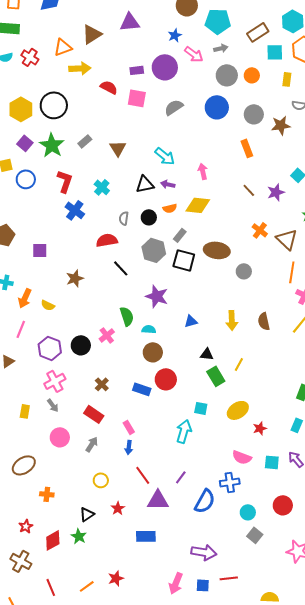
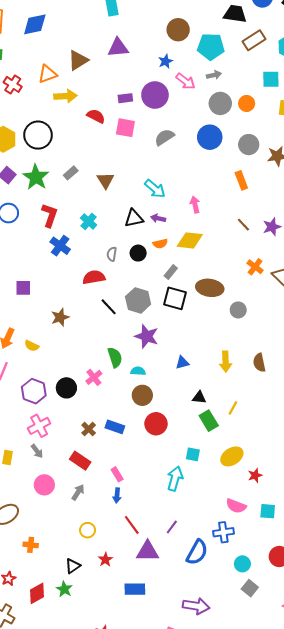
brown rectangle: (258, 32) -> (254, 40), moved
gray hexagon: (154, 250) -> (138, 300), moved
blue rectangle: (142, 389) -> (115, 427), moved

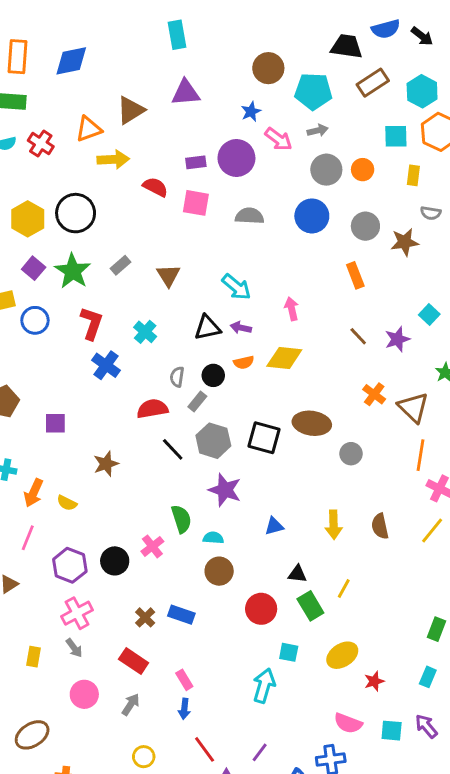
gray semicircle: (164, 137) -> (250, 216), turned 36
gray rectangle: (171, 272) -> (197, 402), moved
red circle: (156, 424) -> (261, 609), moved

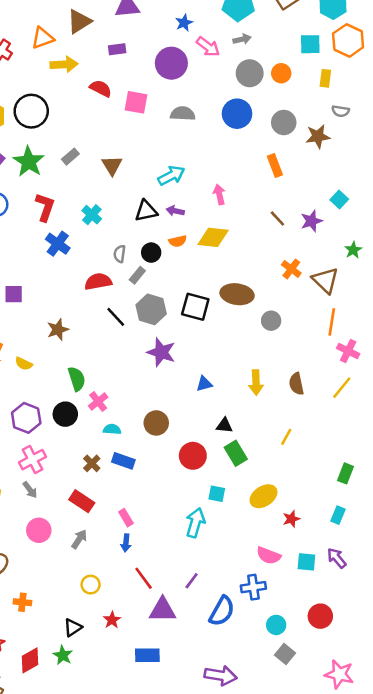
purple rectangle: (196, 162) -> (117, 49), moved
cyan arrow: (236, 287) -> (171, 176), turned -68
green semicircle: (181, 519) -> (77, 379), moved
cyan semicircle: (213, 538) -> (112, 429), moved
yellow line: (344, 588) -> (286, 437), moved

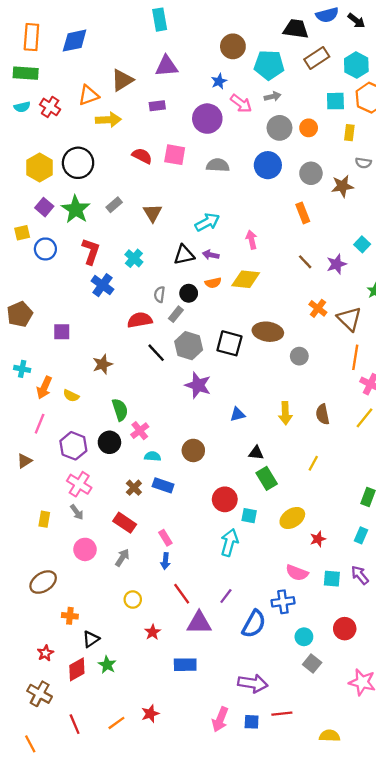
red semicircle: (101, 88) -> (142, 156), moved
red circle: (193, 456) -> (225, 499), moved
pink cross: (32, 460) -> (79, 484), turned -30
black triangle: (73, 627) -> (91, 639), moved

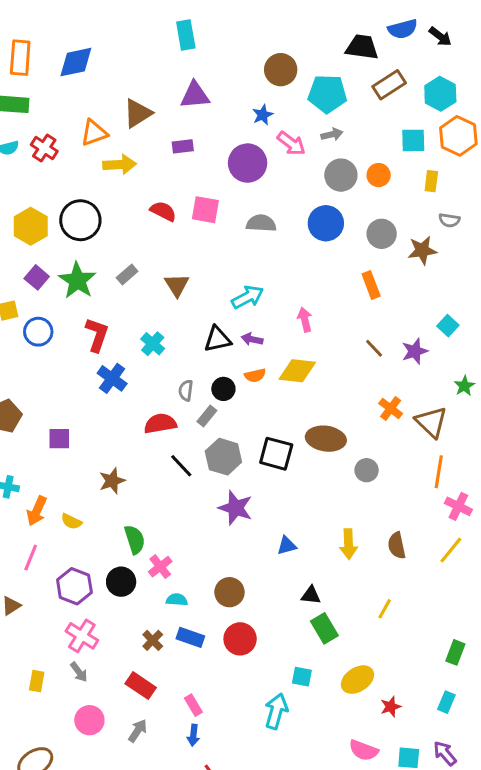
red circle: (225, 499) -> (240, 639), moved

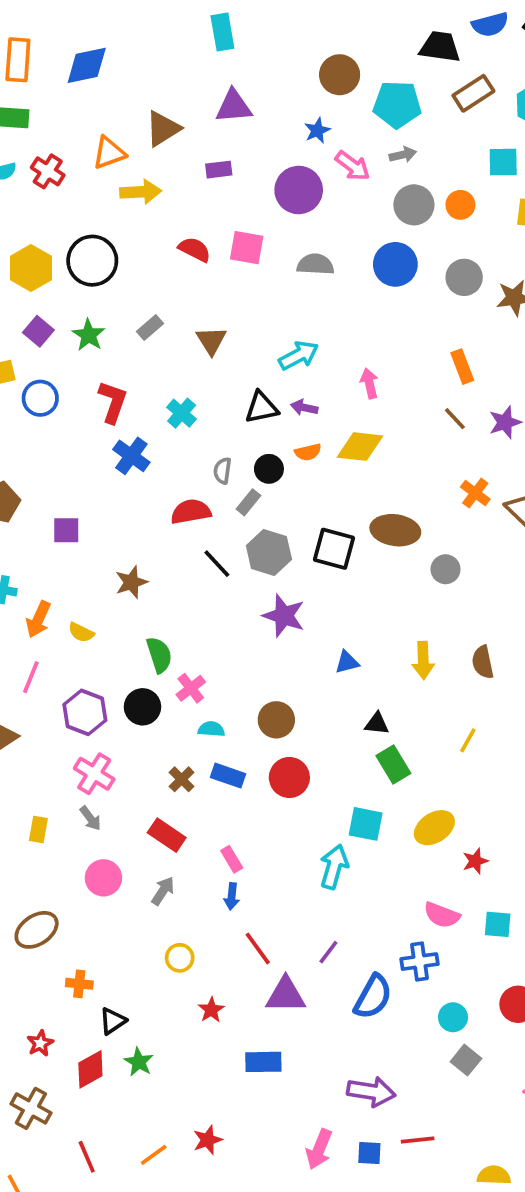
green star: (77, 280) -> (89, 335), size x0.7
orange rectangle: (371, 285) -> (462, 367), moved
cyan square: (302, 677) -> (366, 824), size x1.4

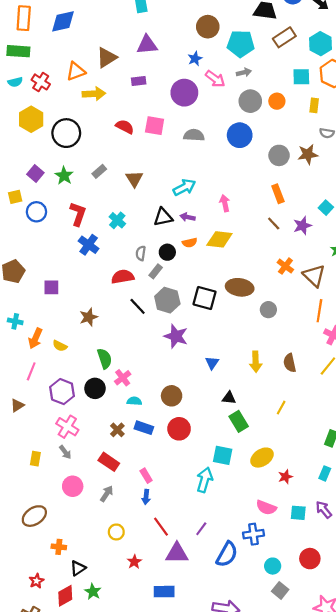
yellow hexagon: (31, 268) -> (31, 119), moved
gray circle: (464, 277) -> (279, 155), moved
blue triangle: (347, 662) -> (212, 363), turned -40

